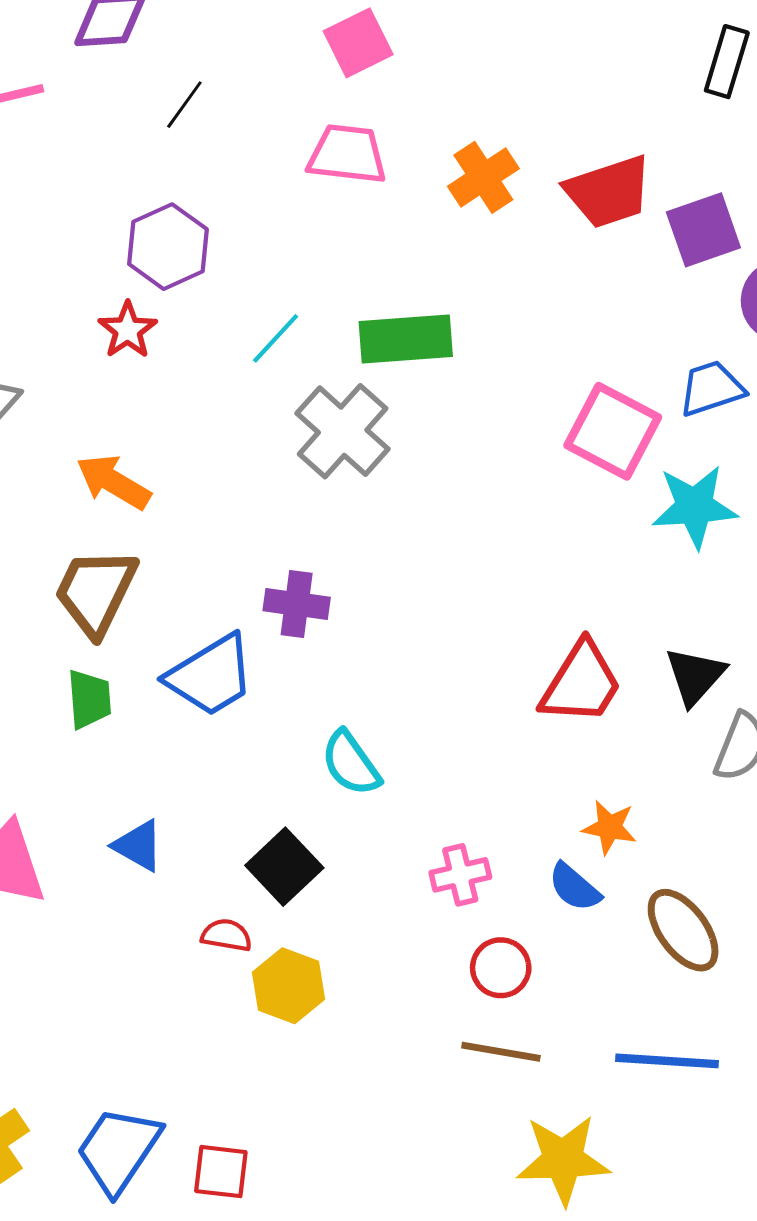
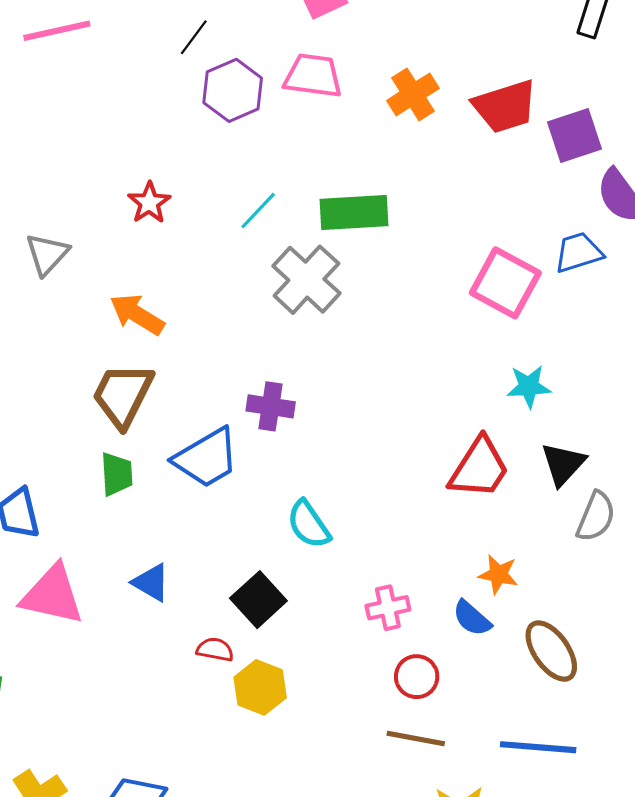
purple hexagon: (168, 247) -> (233, 90), moved
cyan star: (695, 507) -> (529, 387), moved, size x0.7

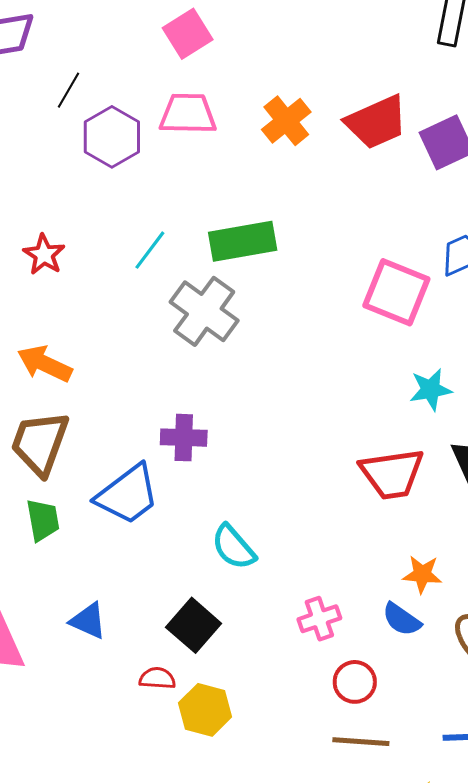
red trapezoid: (479, 468) -> (392, 474), turned 56

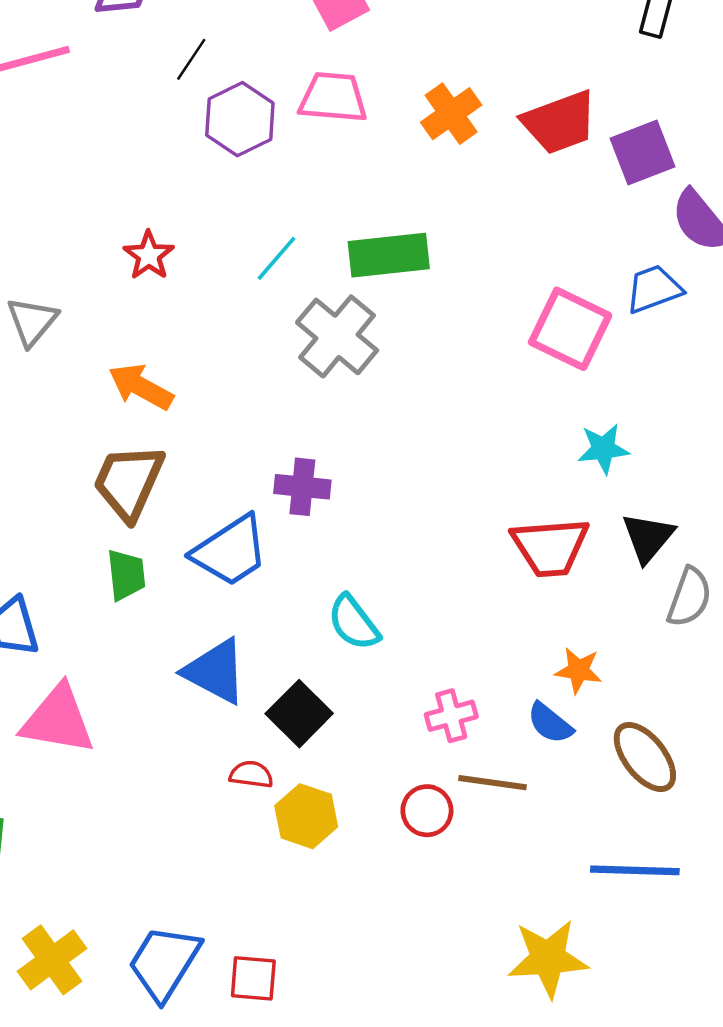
blue triangle: (88, 621) -> (215, 671), moved, size x1.5
red circle: (355, 682) -> (427, 811), moved
brown line: (361, 742) -> (492, 783), moved

